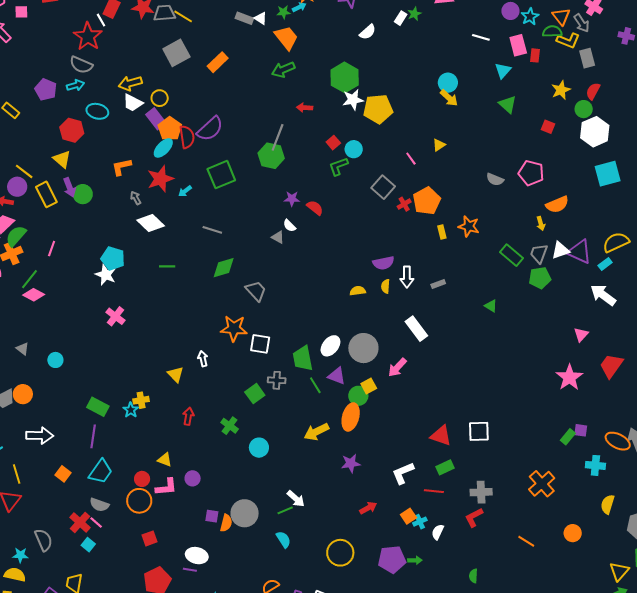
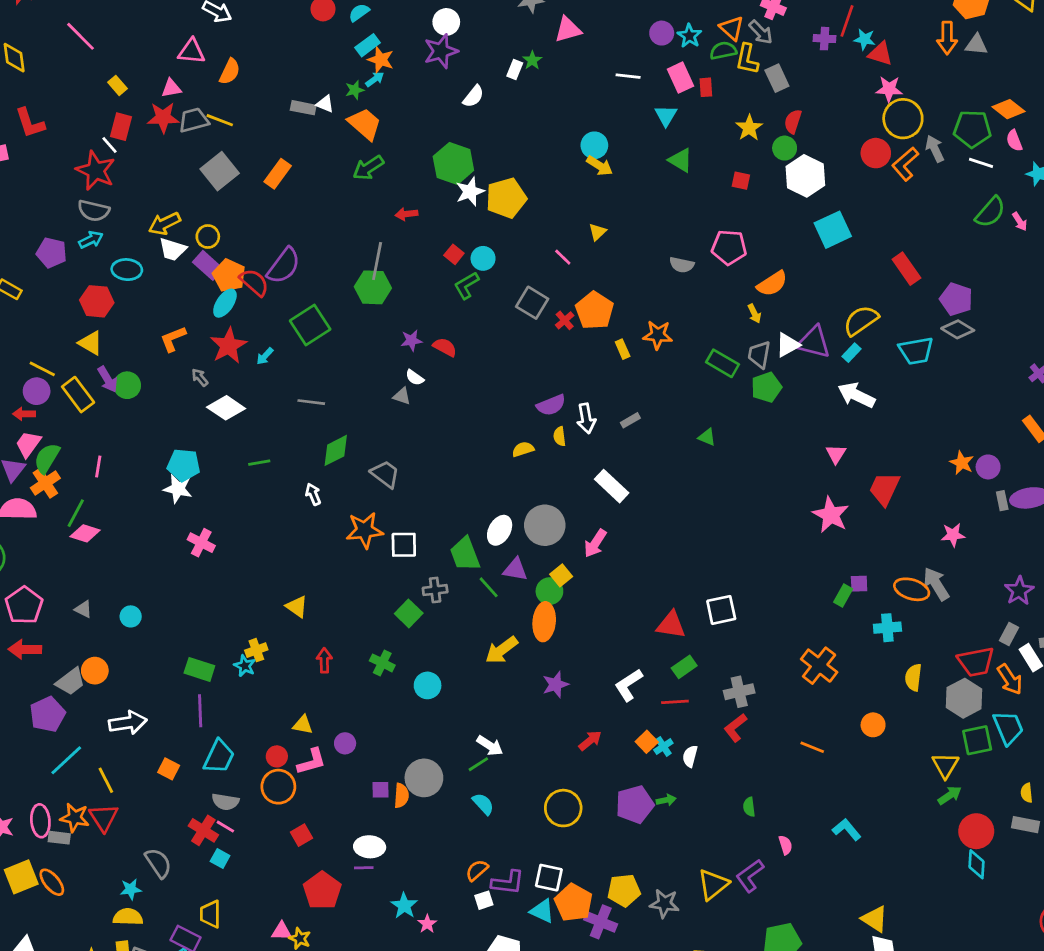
yellow L-shape: (568, 41) -> (747, 59), turned 90
red semicircle: (187, 137) -> (254, 282), turned -30
white arrow: (203, 359) -> (313, 494), moved

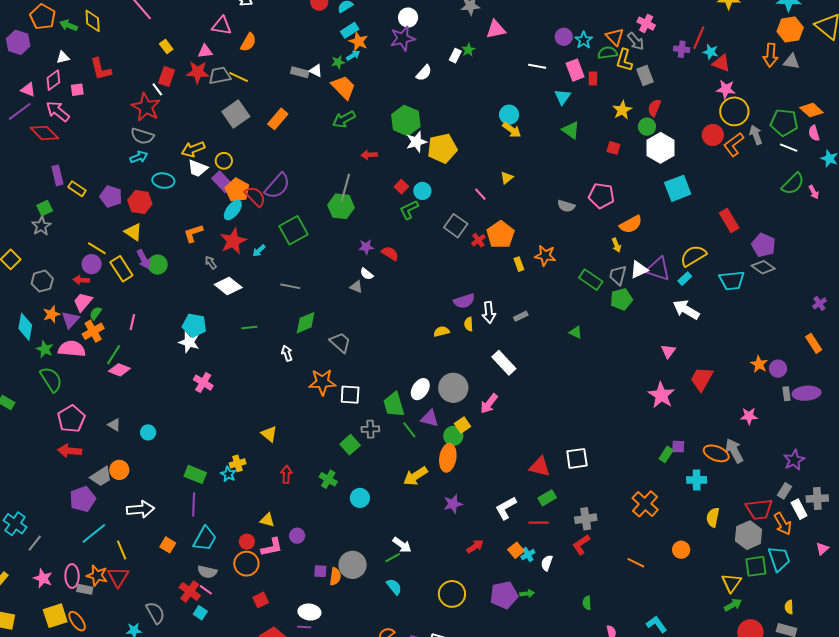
purple pentagon: (52, 253) -> (111, 196), moved
green semicircle: (47, 458) -> (96, 313), size x0.6

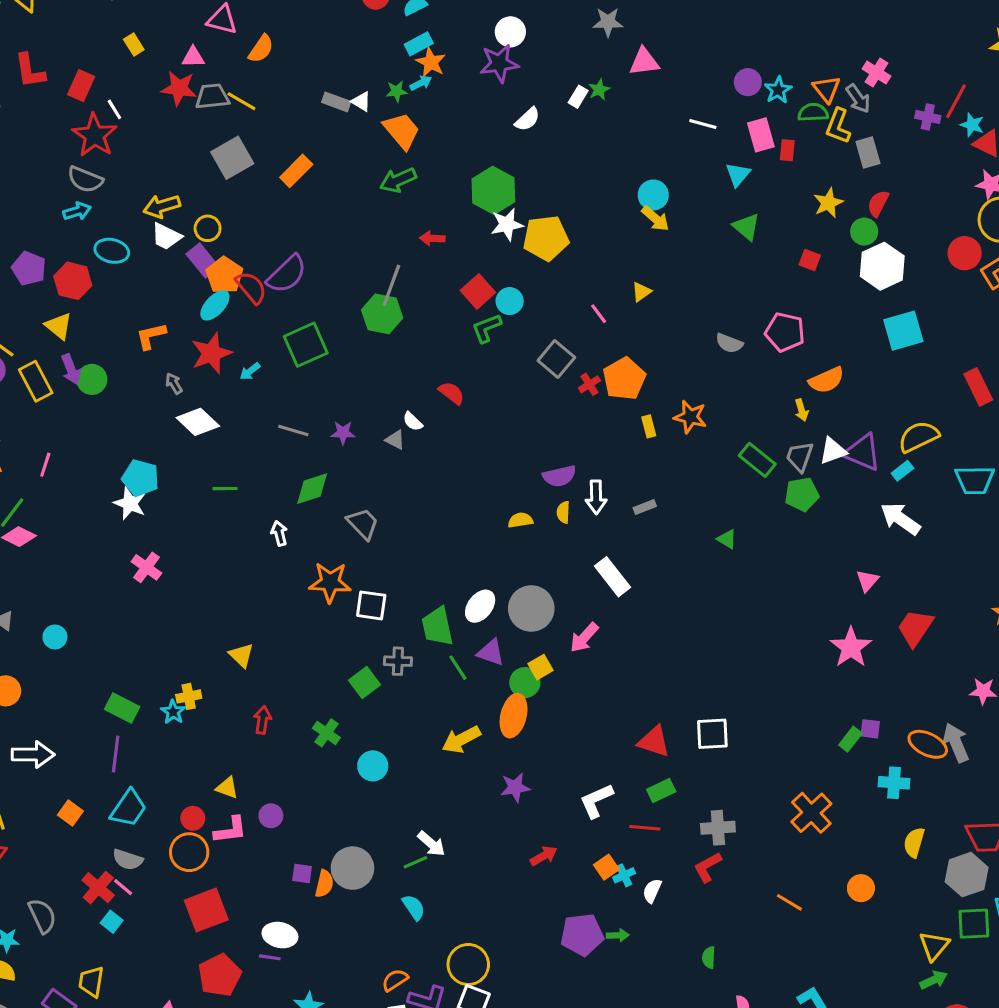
red rectangle: (167, 77) -> (81, 86), moved
red square: (401, 187) -> (478, 291), size x1.5
purple star: (366, 247) -> (343, 433), moved
yellow circle: (452, 594) -> (468, 964), moved
red square: (261, 600) -> (206, 910), size x1.8

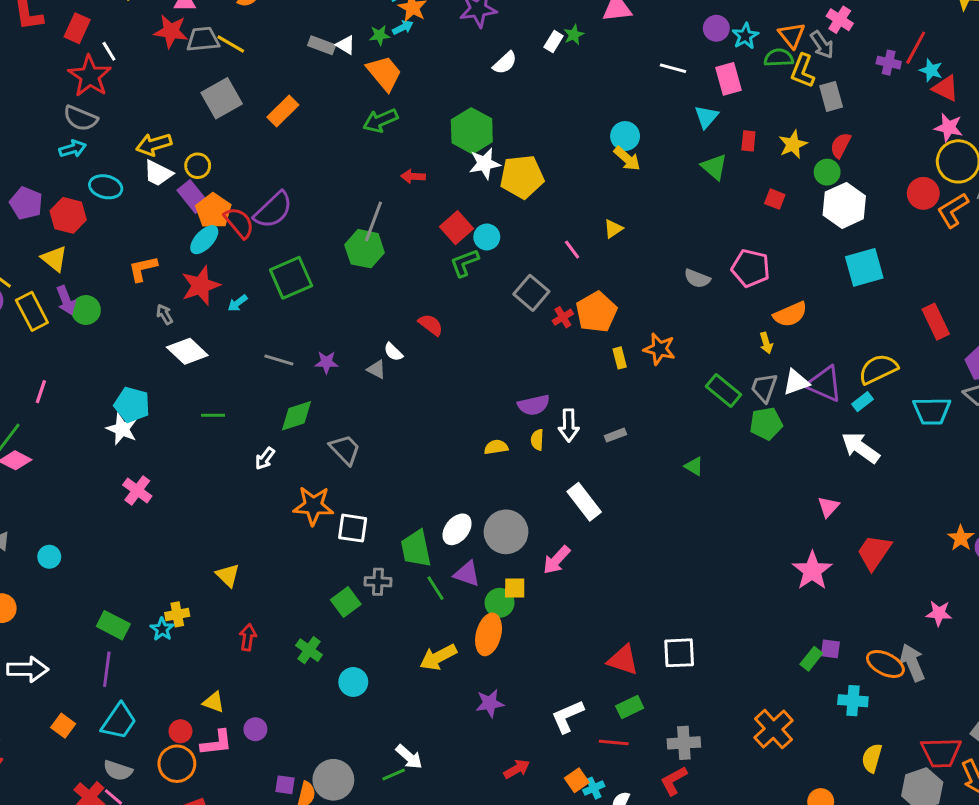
red rectangle: (787, 150) -> (748, 141), moved
white arrow: (279, 533) -> (265, 458), turned -130
yellow square: (541, 667) -> (515, 588), turned 30

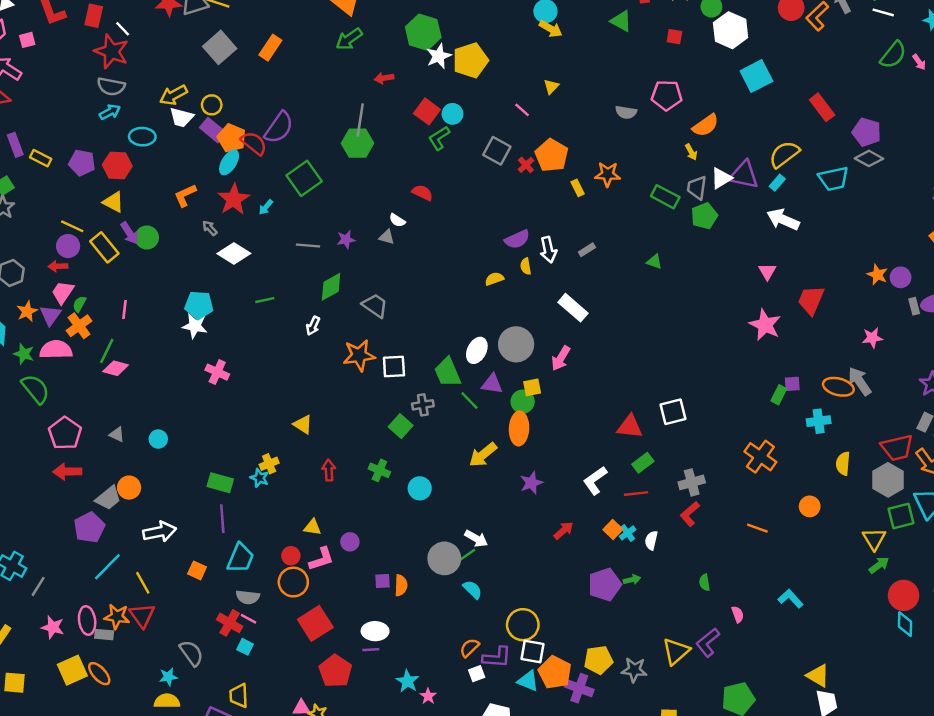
gray circle: (333, 780) -> (444, 558), moved

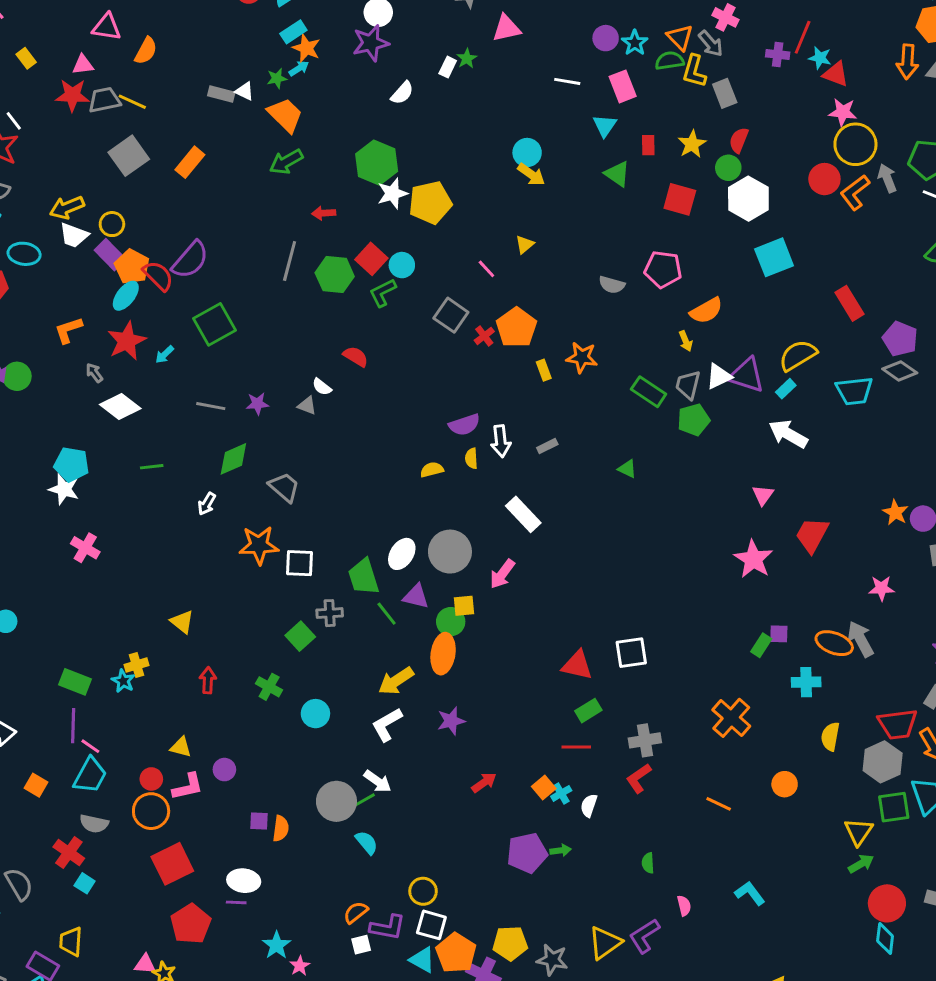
red square: (674, 37) -> (680, 199), size x1.6
green hexagon: (358, 143) -> (335, 275), moved
white L-shape: (595, 481) -> (387, 725), moved
pink line: (249, 619) -> (90, 746), moved
yellow circle: (523, 625) -> (423, 891), size x0.7

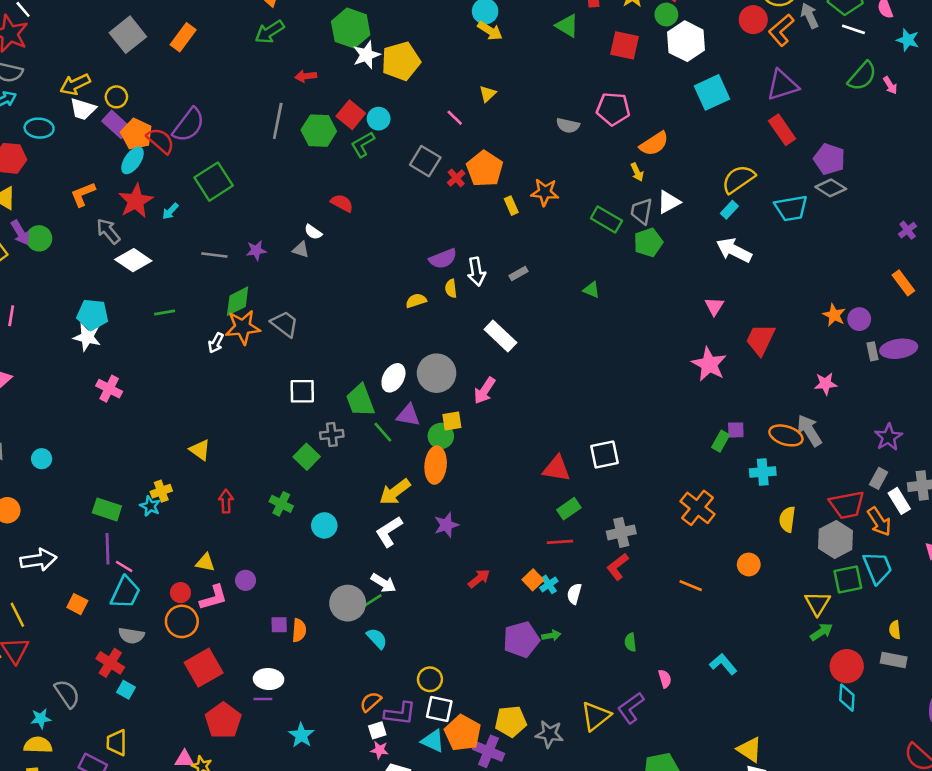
gray arrow: (94, 373) -> (108, 231), size x1.5
purple triangle: (747, 375) -> (783, 85), moved, turned -32
orange star: (259, 545) -> (243, 327), moved
pink star: (300, 966) -> (379, 750), moved, turned -30

